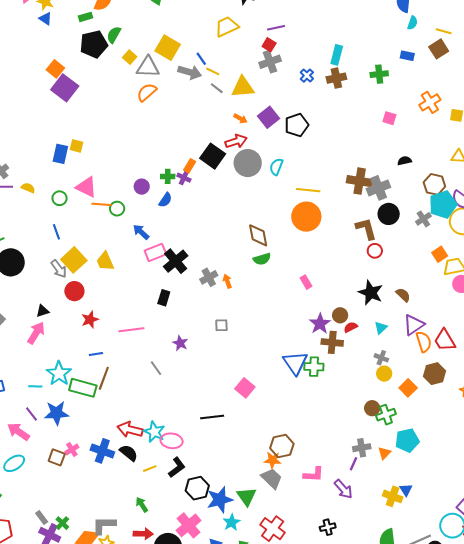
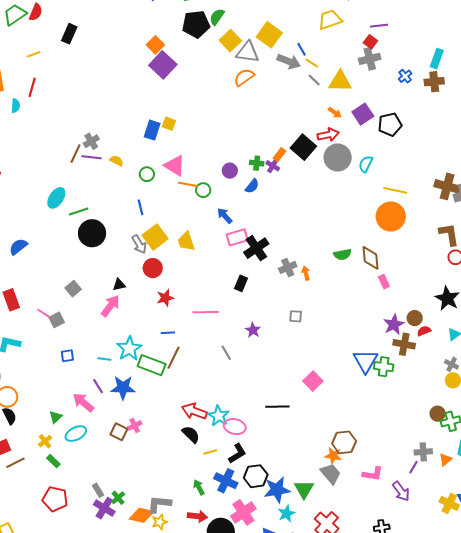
yellow square: (130, 57) -> (230, 41), size x1.5
brown diamond: (258, 235) -> (371, 258), moved
blue cross: (102, 451) -> (226, 481), moved

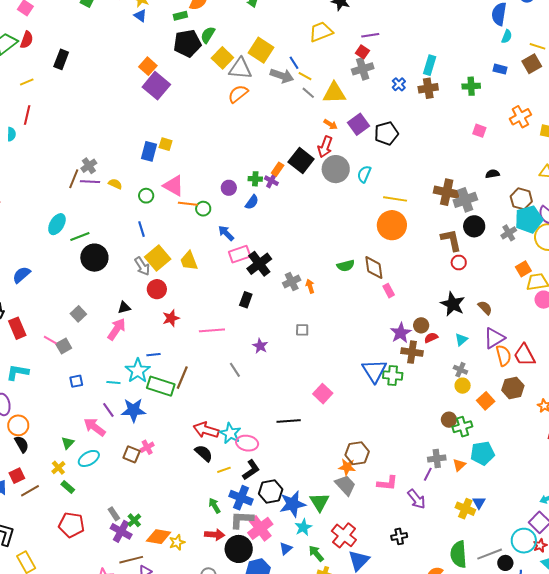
red arrow: (328, 135) -> (325, 147), turned 125
blue line: (168, 333) -> (154, 355), moved
gray L-shape: (159, 504) -> (242, 520), moved

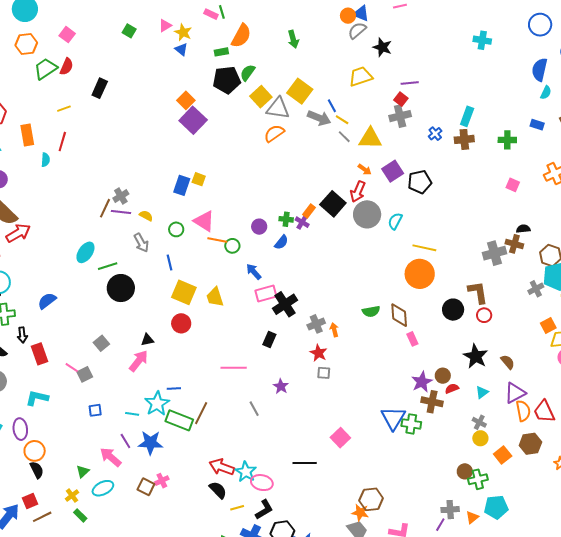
brown cross: (447, 192) -> (514, 244), moved, size x0.7
black circle: (474, 226) -> (453, 310), moved
yellow square: (158, 258) -> (184, 292), turned -30
gray arrow: (142, 266) -> (141, 243), moved
red star: (171, 318) -> (319, 353), moved, turned -30

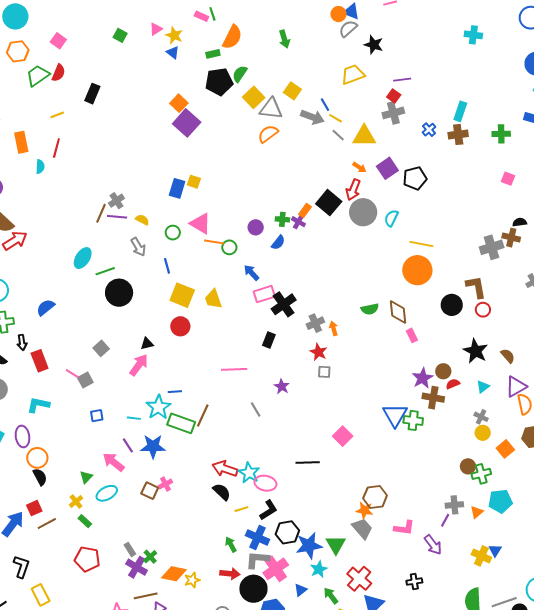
yellow square: (300, 91) -> (292, 91), size x0.7

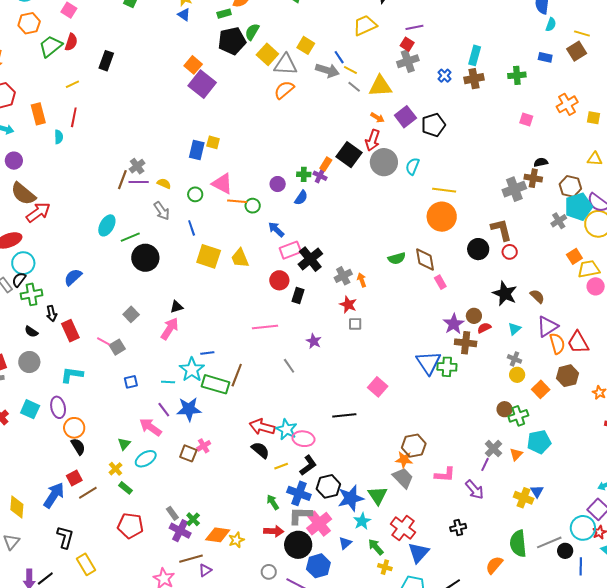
red circle: (180, 326) -> (279, 280), moved
gray cross: (454, 505) -> (493, 449), turned -36

